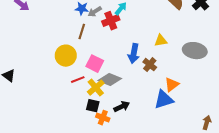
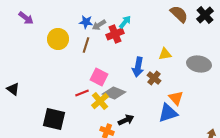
yellow circle: (66, 56) -> (58, 39), moved
orange triangle: (172, 85) -> (176, 98), turned -35
black square: (93, 106) -> (54, 119), moved, size x1.6

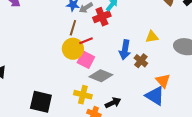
yellow circle: (58, 39) -> (73, 49), moved
red line: (82, 93) -> (86, 41), moved
yellow cross: (100, 101) -> (83, 95), moved, turned -36
blue triangle: (168, 113) -> (155, 96), turned 50

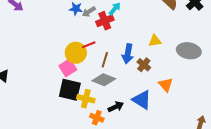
brown line: (73, 28) -> (105, 60), moved
pink square: (86, 60) -> (68, 68), moved, turned 30
blue triangle: (155, 96) -> (142, 100), moved
black square: (41, 102) -> (70, 90), moved

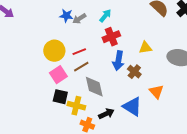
red cross: (105, 21) -> (111, 37), moved
yellow circle: (76, 53) -> (54, 51), moved
brown line: (105, 60) -> (81, 67), moved, turned 42
gray diamond: (104, 80) -> (94, 87), turned 55
black square: (70, 90) -> (60, 97), size x0.7

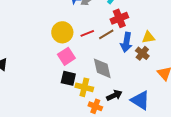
yellow triangle: (145, 48) -> (148, 37), moved
brown line: (81, 67) -> (106, 34), moved
blue triangle: (132, 107) -> (140, 100), moved

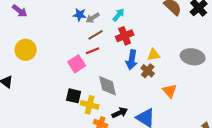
yellow circle: (62, 32) -> (26, 50), moved
brown line: (106, 34) -> (96, 35), moved
pink square: (66, 56) -> (77, 64), moved

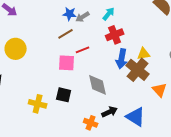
brown line: (96, 35) -> (66, 34), moved
pink square: (77, 64) -> (67, 63), turned 36
brown cross: (148, 71) -> (138, 70), size x1.6
yellow cross: (90, 105) -> (38, 104), moved

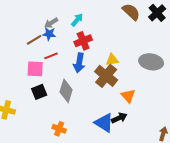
blue star: (70, 14) -> (49, 34), moved
blue arrow: (122, 59) -> (79, 63), moved
gray diamond: (98, 85) -> (66, 91), turned 30
black square: (64, 95) -> (39, 92), moved, turned -35
black arrow: (110, 112) -> (119, 118), moved

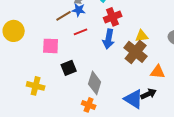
pink square: (35, 69) -> (51, 46), moved
gray diamond: (66, 91) -> (95, 83), moved
orange triangle: (128, 96) -> (158, 72), turned -42

